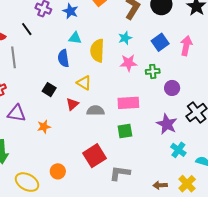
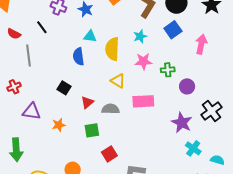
blue square: (160, 42) -> (173, 30), moved
yellow triangle: (84, 83) -> (118, 81), moved
green square: (125, 131) -> (92, 130), moved
red square: (94, 156) -> (109, 154), size x0.7

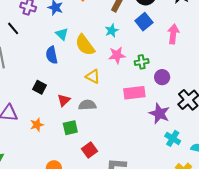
cyan triangle: (90, 36) -> (62, 34), turned 40
yellow semicircle: (112, 49) -> (85, 45), turned -35
pink rectangle: (143, 101) -> (134, 93), moved

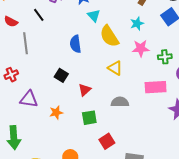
cyan triangle: (62, 34) -> (94, 16), moved
gray semicircle: (87, 105) -> (120, 102), moved

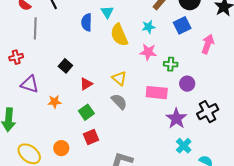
blue semicircle: (75, 44) -> (87, 22), moved
yellow triangle: (115, 68) -> (119, 78), moved
gray semicircle: (120, 102) -> (119, 102), turned 36
green square: (89, 118) -> (86, 112), turned -35
red square: (107, 141) -> (91, 137), moved

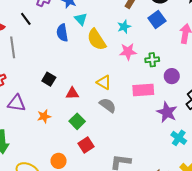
red triangle: (86, 84) -> (72, 93), turned 40

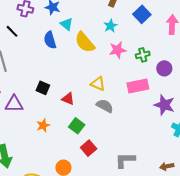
red triangle: (72, 93) -> (68, 99), turned 32
purple triangle: (17, 103) -> (14, 104), moved

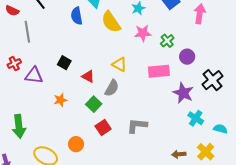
green cross: (143, 55) -> (167, 41), turned -32
gray semicircle: (105, 106) -> (112, 88), moved, turned 84
gray L-shape: (125, 160) -> (137, 126), moved

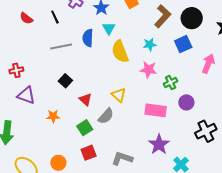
gray line: (27, 32) -> (61, 47), moved, turned 75
purple triangle: (34, 75) -> (26, 95), moved
purple star: (183, 93) -> (159, 144), moved

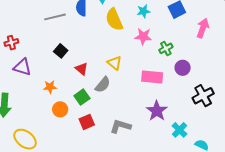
orange circle: (58, 163) -> (60, 109), moved

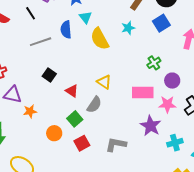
pink star: (143, 36) -> (167, 104), moved
orange star: (50, 87) -> (30, 111), moved
cyan cross: (180, 130) -> (175, 143), turned 35

